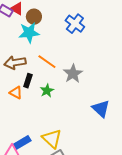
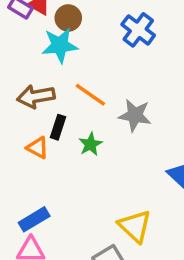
gray star: (73, 74) -> (135, 115), turned -30
yellow triangle: (52, 139) -> (135, 226), moved
blue rectangle: (22, 143) -> (34, 219), moved

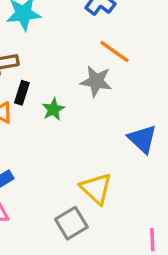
orange line: (90, 95) -> (114, 52), moved

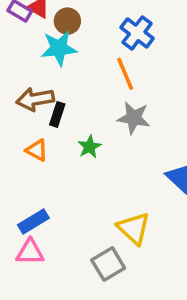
orange line: (114, 52) -> (125, 74), moved, turned 32
black rectangle: (22, 93) -> (57, 114), moved

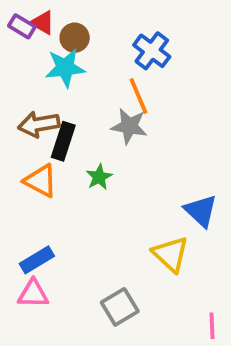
black rectangle: (57, 114) -> (63, 141), size x1.4
gray star: (134, 118) -> (129, 126), moved
orange triangle: (37, 150) -> (41, 181), size x1.4
yellow triangle: (134, 228) -> (171, 254), moved

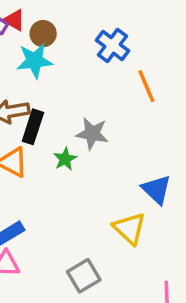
orange line: (139, 96) -> (146, 86), moved
gray star: (129, 126) -> (92, 134), moved

